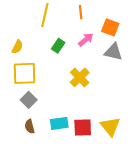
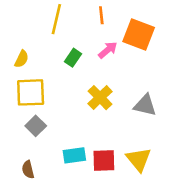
orange square: (110, 27) -> (139, 35), size x1.4
gray triangle: (113, 52) -> (145, 105), moved
brown semicircle: (30, 126) -> (28, 170), moved

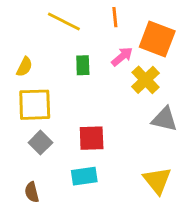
yellow line: (56, 19) -> (64, 21), turned -76
green rectangle: (73, 58) -> (83, 65), turned -36
yellow cross: (100, 98) -> (146, 80), moved
red square: (104, 161) -> (92, 138), moved

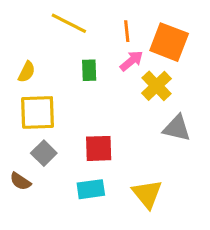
orange line: (115, 17) -> (127, 31), moved
yellow triangle: (157, 180) -> (147, 194), moved
brown semicircle: (32, 192) -> (20, 181), moved, turned -42

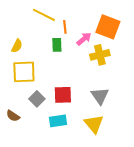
orange line: (127, 31) -> (65, 27), moved
yellow cross: (157, 86) -> (100, 55), turned 30
gray triangle: (177, 128) -> (100, 96), moved, turned 42
gray square: (44, 153) -> (37, 99), moved

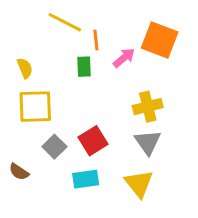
yellow semicircle: (17, 46) -> (25, 68), turned -48
yellow cross: (100, 55) -> (148, 107), moved
red square: (63, 95) -> (93, 141), turned -30

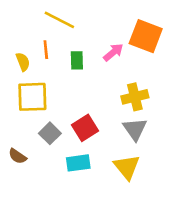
orange line: (96, 40) -> (46, 50), moved

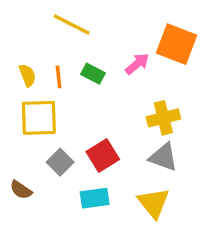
orange line: (46, 50) -> (59, 77), moved
green rectangle: (77, 60) -> (93, 74), turned -60
gray triangle: (135, 129) -> (163, 157), turned -35

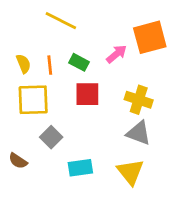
orange square: (177, 44) -> (150, 37), turned -36
yellow cross: (163, 118) -> (139, 100), turned 32
red square: (103, 156) -> (87, 94), moved, turned 32

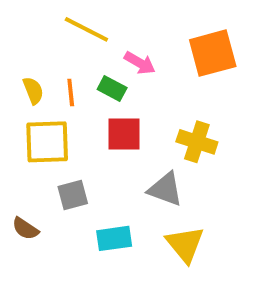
pink arrow: (116, 54) -> (140, 63), moved, turned 70
gray triangle: (139, 133) -> (165, 189), moved
gray square: (51, 137) -> (73, 195), turned 30

